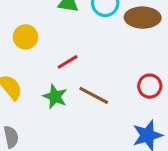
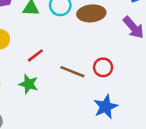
brown line: (94, 95) -> (72, 72), moved

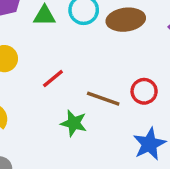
green star: (29, 84) -> (74, 123), moved

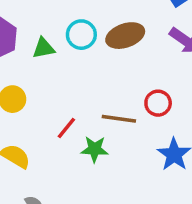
red line: (53, 79) -> (66, 128), moved

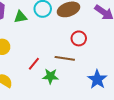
red circle: (158, 103) -> (79, 38), moved

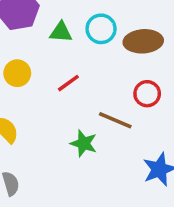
red line: (34, 64) -> (68, 83), moved

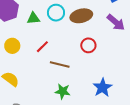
brown line: (115, 120) -> (60, 64), moved
green star: (84, 143) -> (63, 91), moved

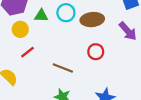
yellow circle: (12, 46) -> (20, 29), moved
red line: (42, 47) -> (27, 52), moved

